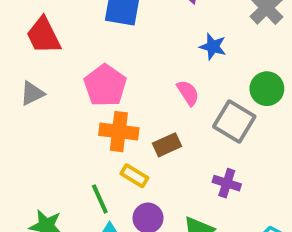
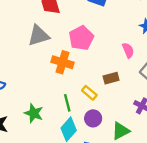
gray triangle: (32, 93) -> (38, 36), size x1.5
orange cross: (119, 132) -> (63, 62), moved

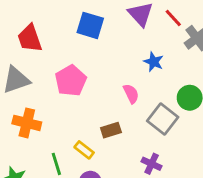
orange cross: (63, 62) -> (27, 123), moved

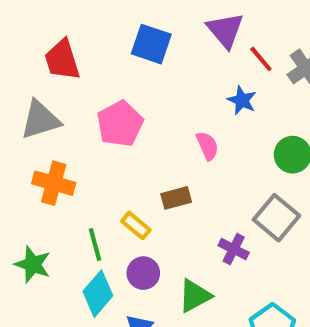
red line: (173, 18) -> (261, 59), moved
gray square: (163, 119) -> (276, 218), moved

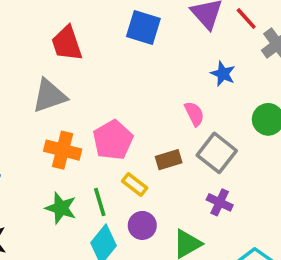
red line: (261, 59) -> (246, 18), moved
pink pentagon: (120, 124) -> (113, 140), moved
gray square: (276, 218) -> (217, 153), moved
green star: (33, 264) -> (61, 208), moved

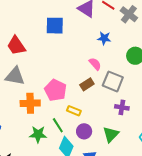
gray triangle: (49, 96) -> (15, 76), turned 45
brown rectangle: (169, 160) -> (87, 84), moved

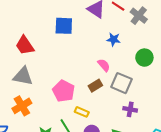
orange cross: (30, 103) -> (22, 106), moved, turned -30

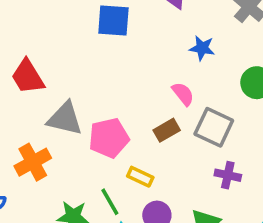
red trapezoid: (25, 45) -> (28, 77), moved
gray triangle: (23, 76) -> (65, 119), moved
pink pentagon: (64, 91) -> (109, 138), turned 30

